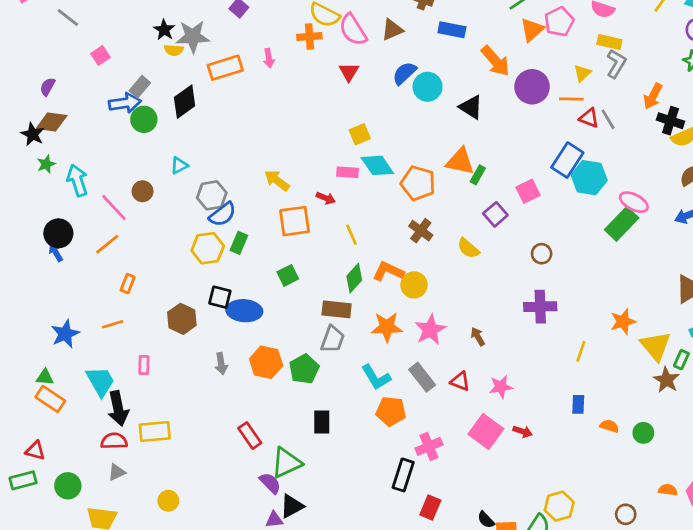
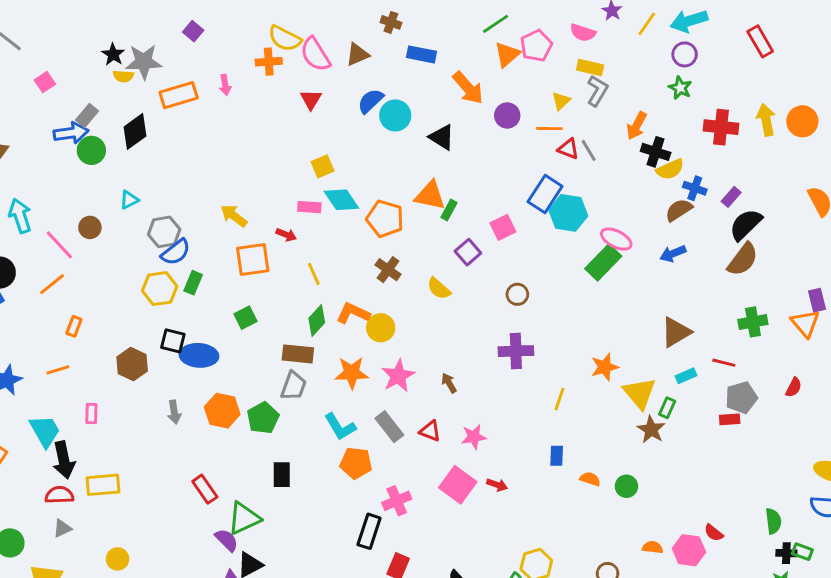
purple circle: (532, 87) -> (507, 115), size x0.7

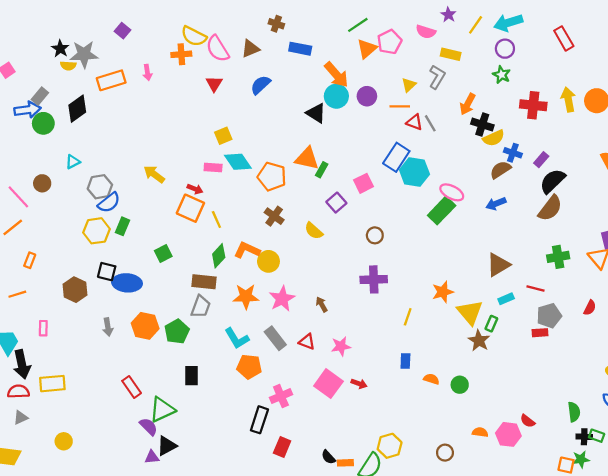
yellow rectangle: (590, 67) -> (451, 54), moved
cyan circle: (395, 115) -> (336, 96), moved
orange square: (253, 259) -> (190, 208), moved, turned 32

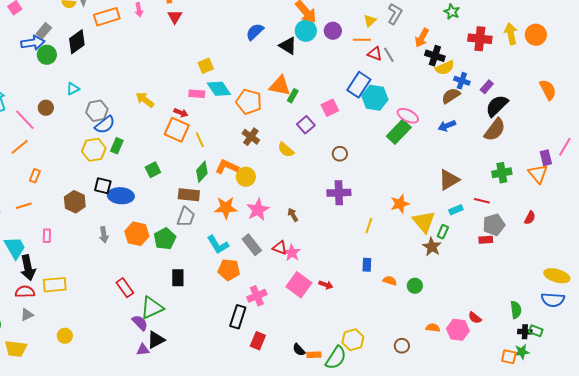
red triangle: (214, 84) -> (175, 17), moved
blue semicircle: (261, 85) -> (255, 32), moved
pink star: (341, 346) -> (292, 253), moved, turned -30

